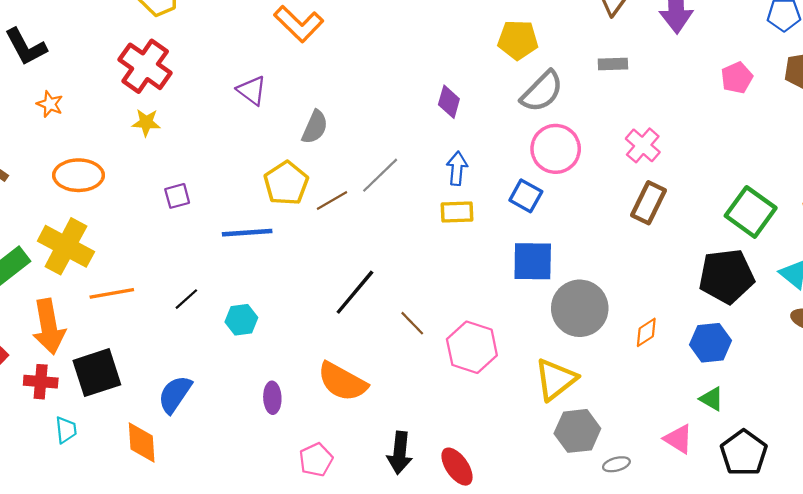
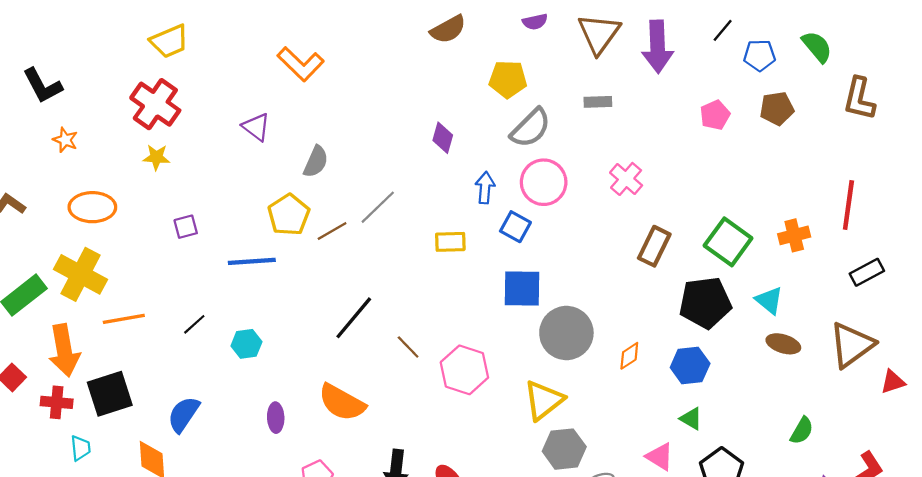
blue arrow: (457, 168) -> (485, 188), moved
brown rectangle: (649, 203) -> (654, 246), moved

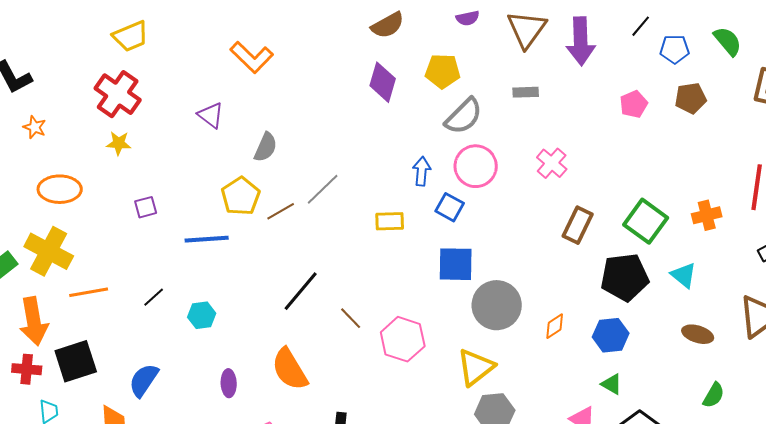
purple diamond: (443, 138) -> (383, 82), moved, size x1.4
brown ellipse: (783, 344) -> (698, 334), moved
orange semicircle: (342, 402) -> (290, 369), turned 30

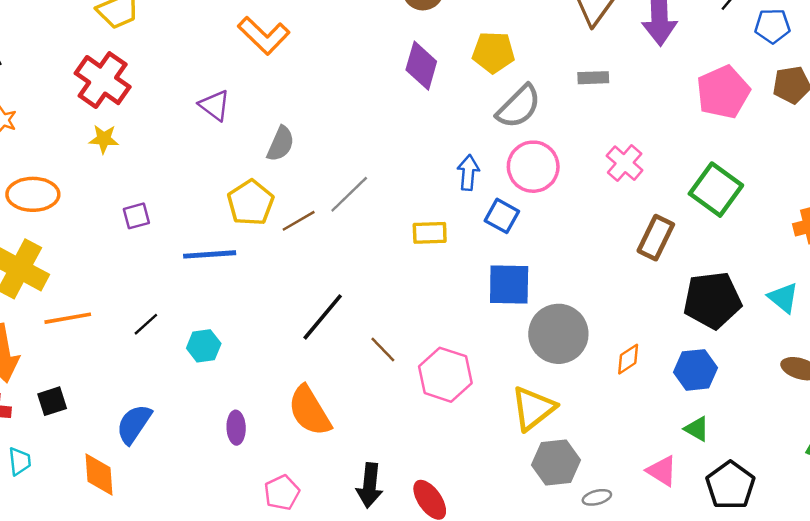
pink pentagon: (634, 104) -> (723, 92), size x1.6
green square: (646, 221) -> (716, 190), moved
black square: (76, 361) -> (52, 401), size x0.6

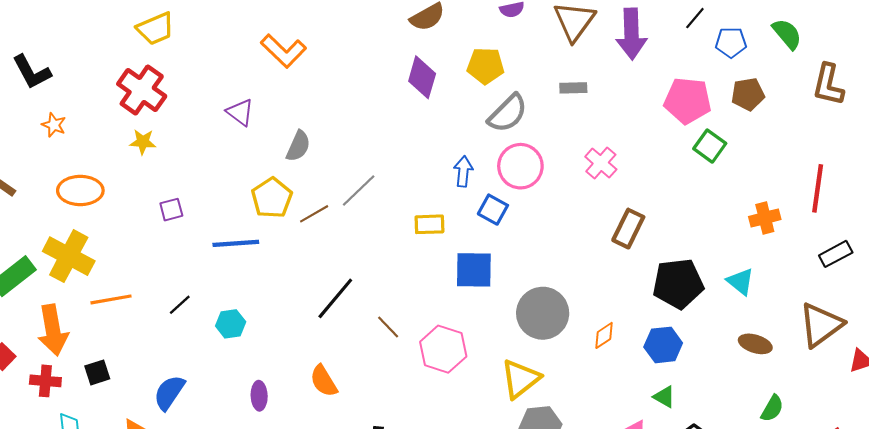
pink pentagon: (723, 92) -> (688, 101), turned 30
green square: (716, 190) -> (710, 146), moved, size x0.7
blue square: (509, 285) -> (474, 270), moved
orange semicircle: (309, 411) -> (324, 381), size x0.7

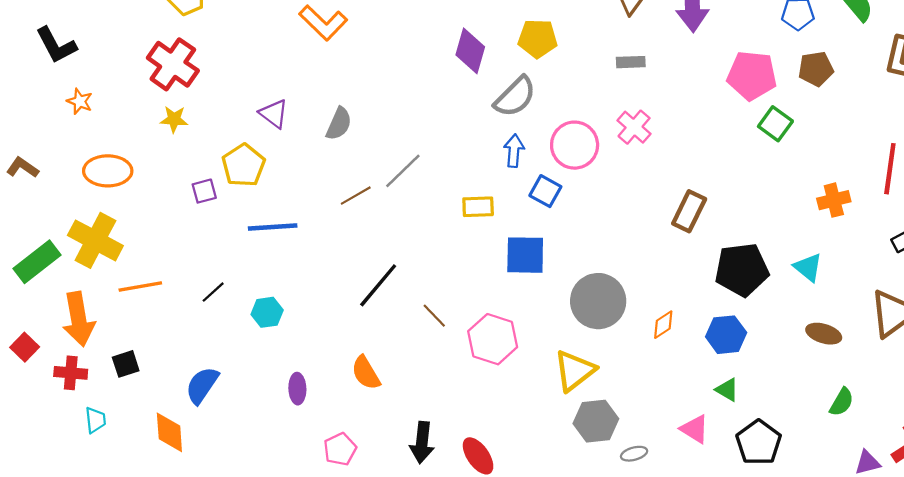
purple triangle: (240, 112) -> (274, 114), moved
gray semicircle: (508, 113) -> (515, 97), moved
pink cross: (601, 163) -> (634, 127), moved
yellow pentagon: (272, 198) -> (244, 165), moved

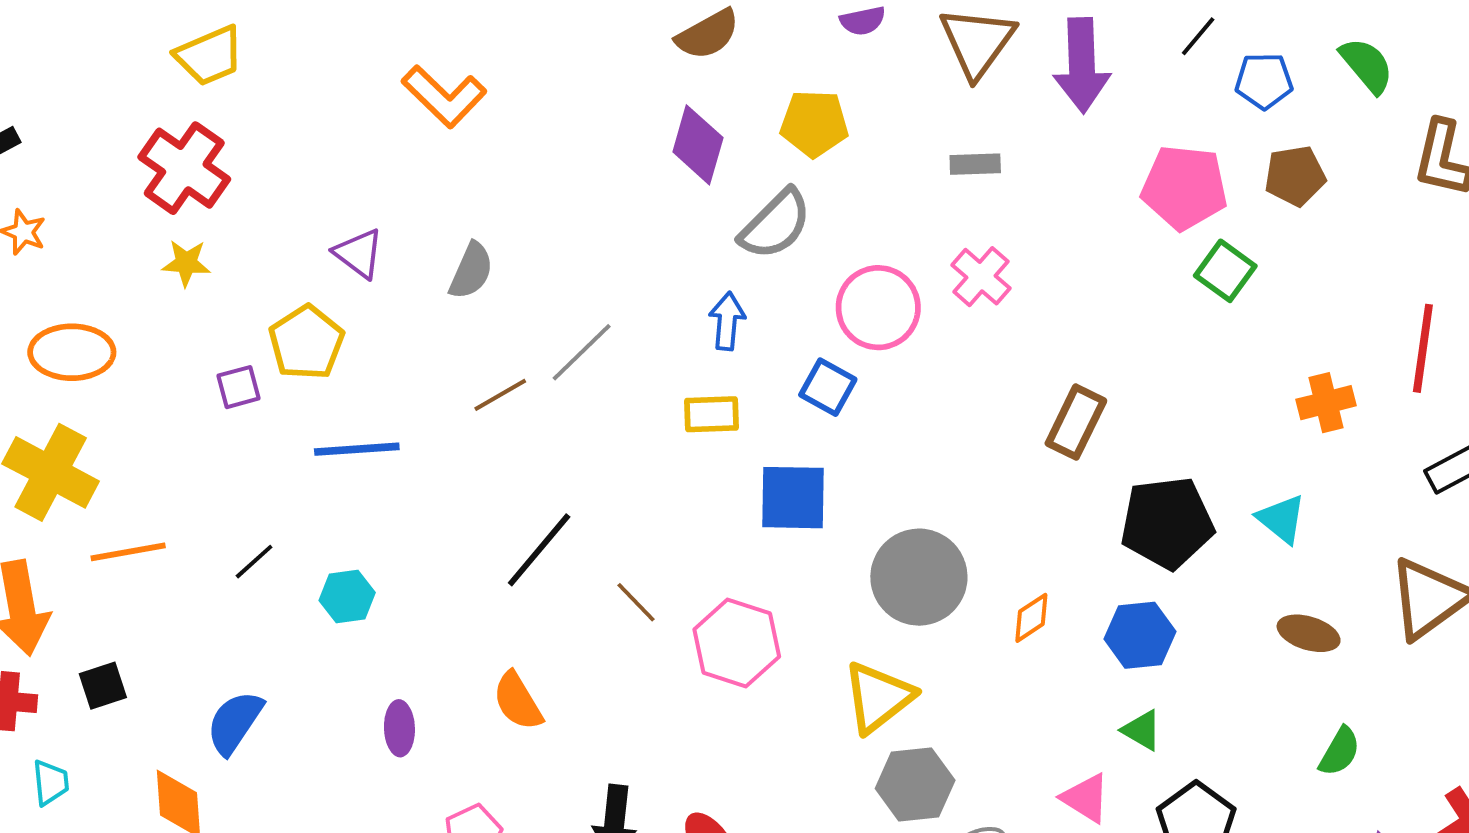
blue arrow: (514, 151) -> (727, 321), moved

